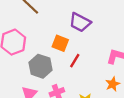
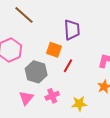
purple trapezoid: (80, 22) -> (72, 30), turned -120

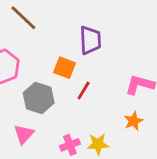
pink cross: (52, 96) -> (70, 145), moved

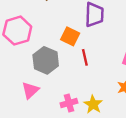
red line: (84, 91) -> (85, 57), turned -49
yellow star: (98, 144) -> (93, 104), turned 30

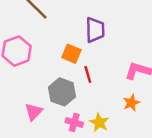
gray hexagon: (46, 60) -> (62, 92), moved
pink cross: (69, 103) -> (74, 122), turned 35

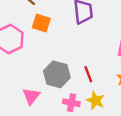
orange square: (71, 54) -> (41, 23), moved
red line: (88, 74) -> (88, 74), moved

